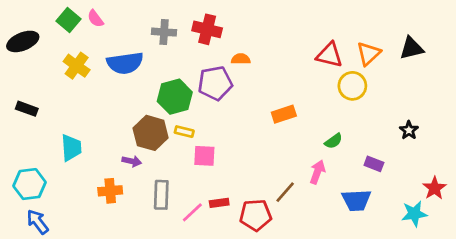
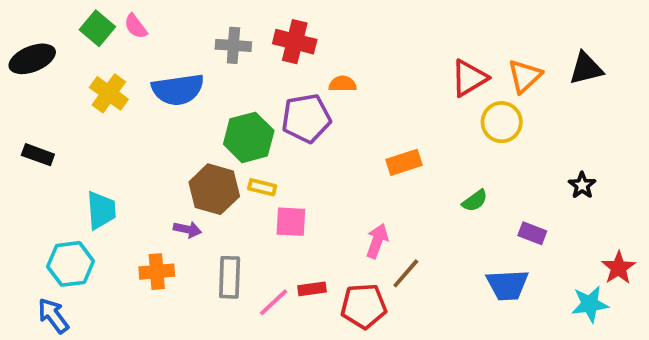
red triangle: (330, 55) -> (469, 78), turned -44
pink arrow: (317, 172) -> (377, 241), moved
cyan hexagon: (29, 184) -> (71, 264), moved

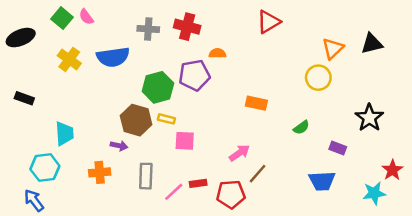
red triangle: (469, 78) -> (269, 22), moved
orange rectangle: (404, 162) -> (256, 103), turned 30
black star: (582, 185) -> (369, 118), size x1.6
pink arrow: (377, 241) -> (239, 153), turned 35

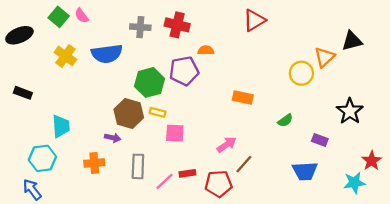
orange triangle: (333, 48) -> (324, 57), moved

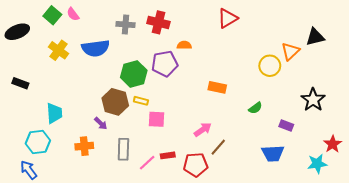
purple arrow: (113, 138) -> (101, 123), turned 32

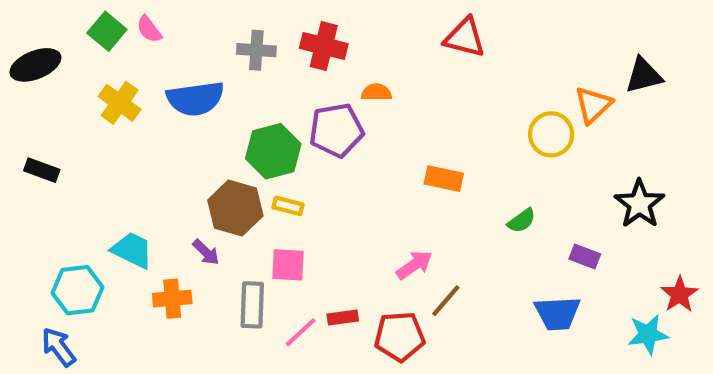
red triangle: (228, 18) -> (465, 38), turned 45
cyan trapezoid: (54, 113) -> (132, 250), moved, turned -60
pink square: (156, 119) -> (288, 265), moved

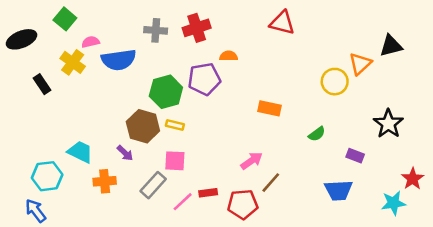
pink semicircle: (149, 29) -> (91, 42), moved, turned 114
red cross: (324, 46) -> (197, 28), turned -32
black rectangle: (42, 170) -> (42, 84), moved, turned 36
gray rectangle: (252, 305) -> (153, 185), turned 40

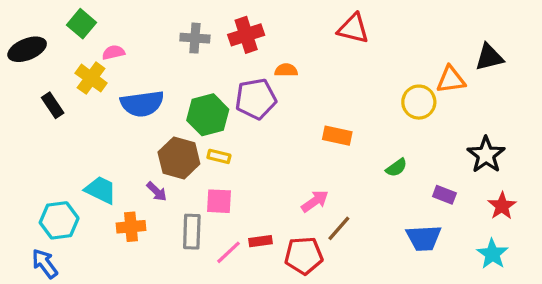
blue semicircle: (119, 60) -> (142, 104), moved
orange triangle: (360, 64) -> (451, 80), turned 35
red star: (413, 179) -> (502, 206), moved
gray rectangle: (153, 185) -> (192, 232), turned -40
cyan star: (393, 203) -> (492, 254), turned -30

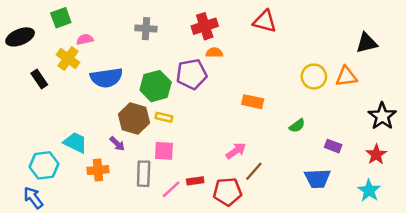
green square: (81, 24) -> (61, 18), turned 30
red cross: (246, 35) -> (205, 26), moved
orange triangle: (451, 80) -> (346, 77), moved
black star: (486, 155) -> (382, 116), moved

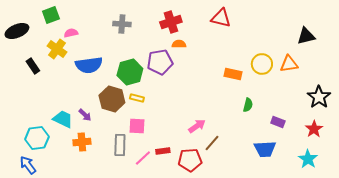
orange rectangle: (253, 102) -> (233, 74), moved
green semicircle: (297, 126) -> (248, 105), turned -40
purple arrow: (117, 144) -> (85, 115), moved

